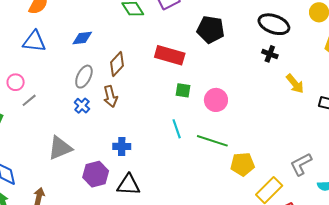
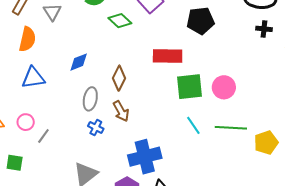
green square: (183, 90) -> (190, 87), size x1.8
blue cross: (122, 146) -> (145, 157), size x1.8

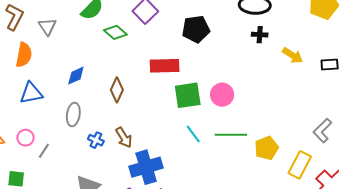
gray ellipse: (90, 99) -> (73, 114), moved
brown arrow: (121, 111) -> (124, 137), moved

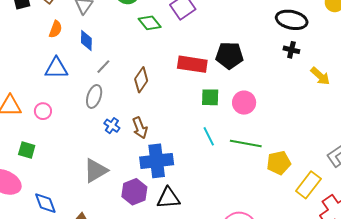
black pentagon: (196, 29) -> (229, 55), moved
orange semicircle: (24, 55) -> (56, 29), size x0.7
blue diamond: (76, 76) -> (86, 40), moved, turned -75
green square: (188, 95) -> (210, 97), size x0.7
gray line: (44, 151) -> (103, 67), moved

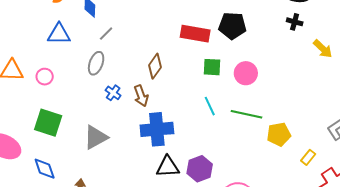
brown diamond: (141, 80) -> (155, 66), moved
green square: (27, 150) -> (48, 123), moved, size x1.6
yellow rectangle: (308, 185) -> (308, 157), size x0.6
purple hexagon: (134, 192) -> (200, 169), moved

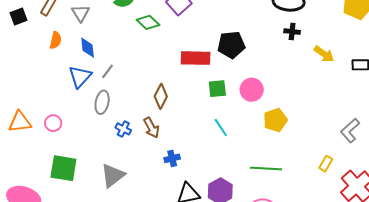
blue triangle: (59, 34) -> (80, 77), moved, turned -40
green line: (246, 114) -> (266, 169), moved
blue cross: (157, 129) -> (172, 158), size x0.5
yellow pentagon: (279, 134) -> (275, 120), moved

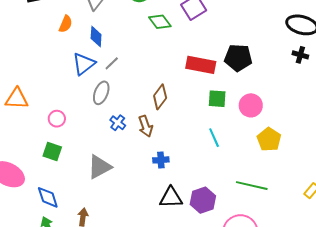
yellow pentagon: (275, 120) -> (269, 139), turned -30
pink circle: (53, 123) -> (57, 119), moved
green square: (63, 168) -> (52, 151), size x0.7

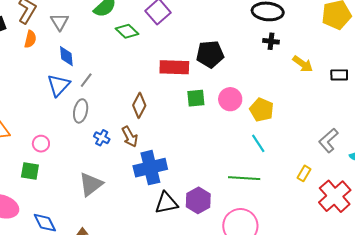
orange semicircle: (66, 24) -> (30, 39), moved
cyan line: (214, 138) -> (258, 143), moved
yellow pentagon: (269, 139) -> (262, 110), moved
green square: (52, 151) -> (30, 171), moved
blue cross: (161, 160) -> (150, 168), size x2.0

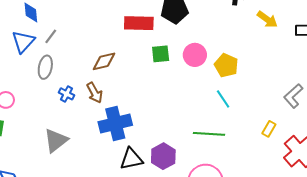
brown diamond: (139, 105) -> (104, 61), turned 50

